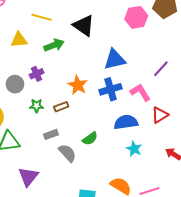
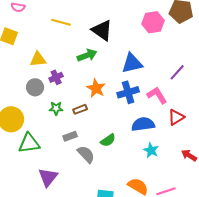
yellow triangle: (19, 40) -> (38, 59), moved
green arrow: (54, 45) -> (87, 55), moved

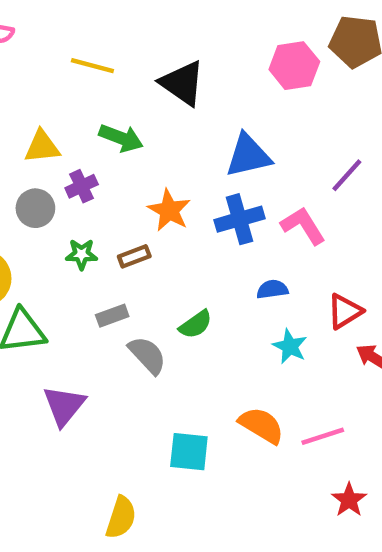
green arrow: (87, 55) -> (121, 138), moved, turned 42
red triangle: (176, 117) -> (345, 311), moved
blue semicircle: (143, 124) -> (272, 289), size x0.6

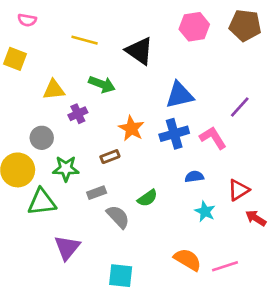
pink hexagon: (294, 66) -> (194, 27), moved
gray circle: (35, 208) -> (42, 138), moved
green star: (82, 254) -> (66, 169), moved, size x1.4
cyan square: (189, 452) -> (121, 276), moved

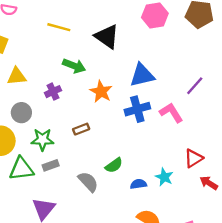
yellow triangle: (54, 90) -> (17, 76), moved
orange star: (131, 128) -> (101, 92), moved
blue semicircle: (194, 177) -> (138, 184), moved
gray rectangle: (97, 193) -> (51, 165), moved

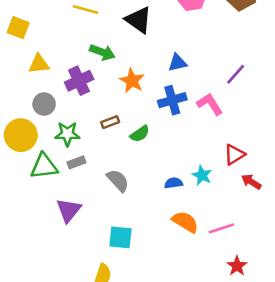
blue triangle: (142, 75) -> (177, 63), size x0.7
purple cross: (53, 92) -> (79, 81), size x1.5
green semicircle: (114, 165) -> (140, 134), moved

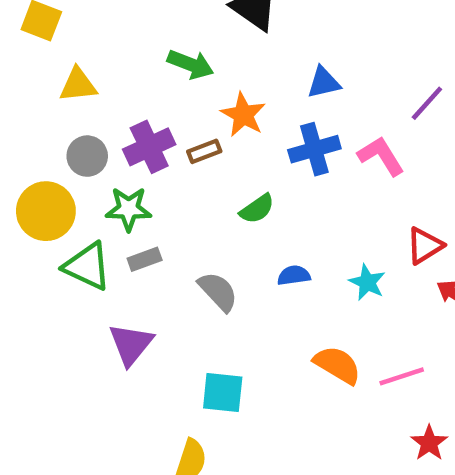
purple cross: (79, 81) -> (149, 147), moved
brown rectangle: (110, 122) -> (204, 151), moved
green triangle: (44, 166) -> (87, 266), turned 32
blue semicircle: (174, 183) -> (294, 275), moved

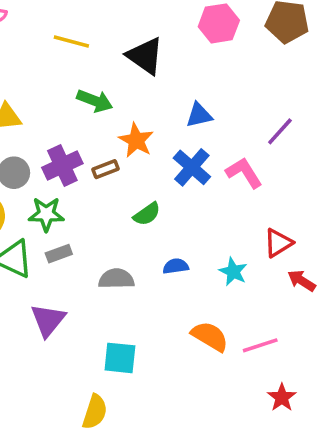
blue cross: (314, 149) -> (192, 167), turned -33
gray semicircle: (218, 291) -> (116, 279), turned -48

